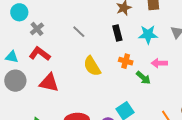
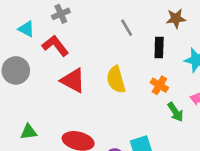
gray line: (79, 32) -> (127, 28), moved
cyan triangle: (12, 57) -> (26, 29), moved
red triangle: (49, 83) -> (73, 80), moved

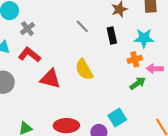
orange cross: (159, 85) -> (135, 59), moved, turned -32
green arrow: (175, 112) -> (138, 83), turned -77

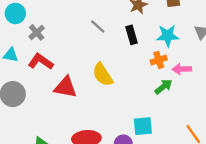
cyan square: (117, 117) -> (143, 126), turned 30

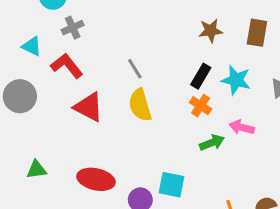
gray line: (98, 26) -> (135, 69), moved
black rectangle: (132, 35) -> (201, 76), moved, turned 30
orange cross: (159, 60) -> (201, 106), moved, turned 35

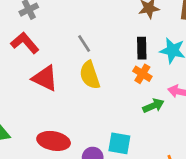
black rectangle: (201, 76) -> (142, 48), turned -30

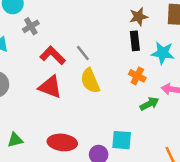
red L-shape: (25, 43) -> (53, 55), moved
black rectangle: (142, 48) -> (135, 41), moved

